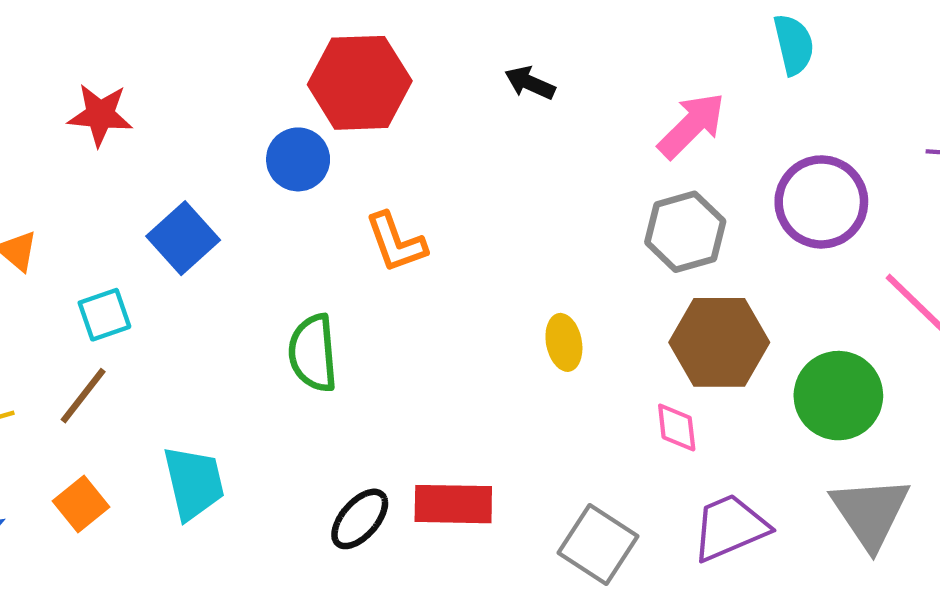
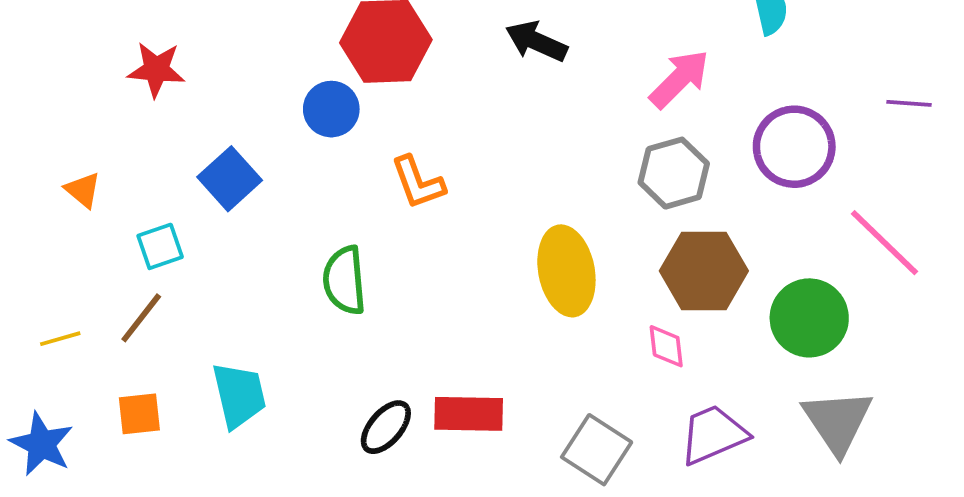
black arrow: (530, 83) -> (536, 41), size x1.4
yellow ellipse: (564, 342) -> (566, 271), size x1.8
orange square: (81, 504) -> (139, 414), turned 33

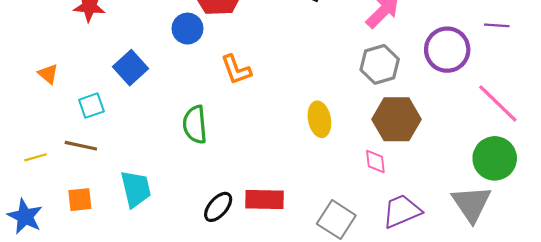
purple line: (909, 103) -> (497, 25), moved
yellow ellipse: (566, 271) -> (319, 119), size x0.7
brown line: (141, 318) -> (81, 146), turned 64
green circle: (809, 318) -> (495, 158), moved

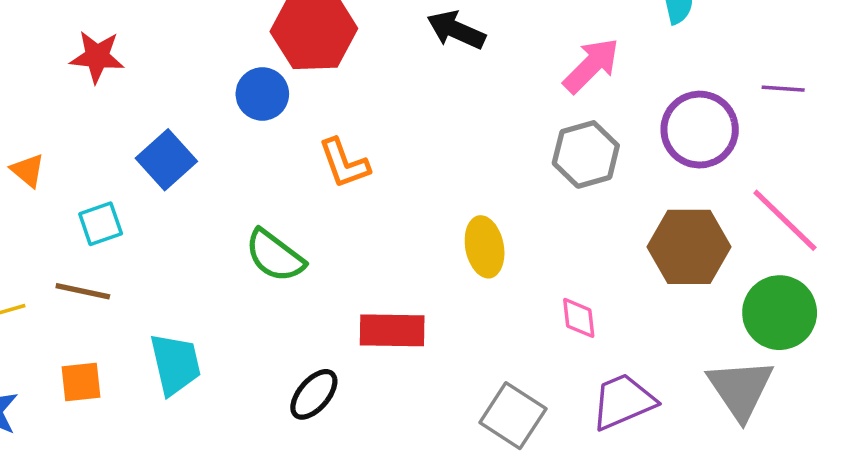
brown hexagon: (397, 119) -> (689, 247), moved
green semicircle: (195, 125) -> (275, 256), turned -48
red rectangle: (265, 200) -> (392, 330), moved

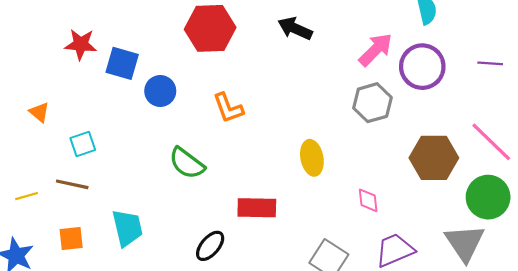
blue circle: (262, 94) -> (160, 91), moved
purple circle: (700, 130) -> (422, 67), moved
blue square: (166, 160) -> (122, 63), moved, turned -32

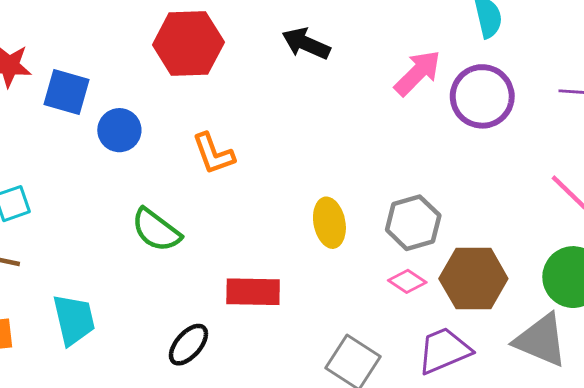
gray hexagon: (372, 103) -> (413, 223), moved
brown hexagon: (434, 158) -> (473, 279), moved
pink diamond: (368, 200) -> (407, 281), turned -50
gray triangle: (465, 243) -> (541, 340), turned -33

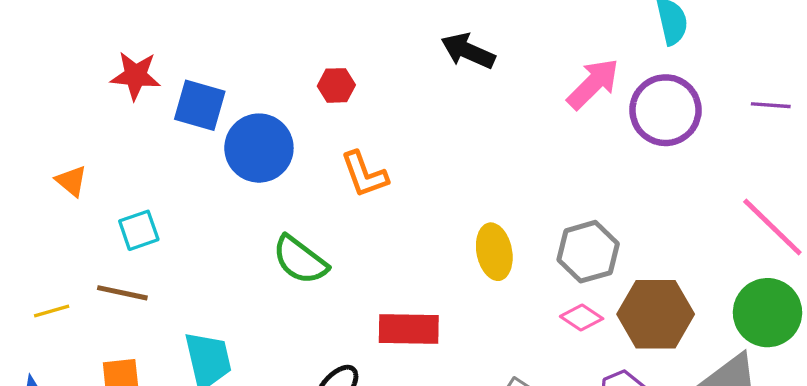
red hexagon: (188, 44) -> (336, 85), moved, size x0.5
blue circle: (119, 130) -> (259, 148), size x1.4

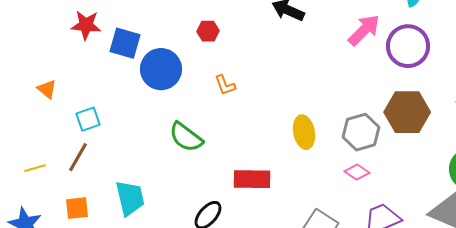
orange L-shape: (364, 174) -> (225, 85), size x0.7
brown line: (122, 293) -> (78, 157), turned -72
brown hexagon: (656, 314) -> (407, 112), moved

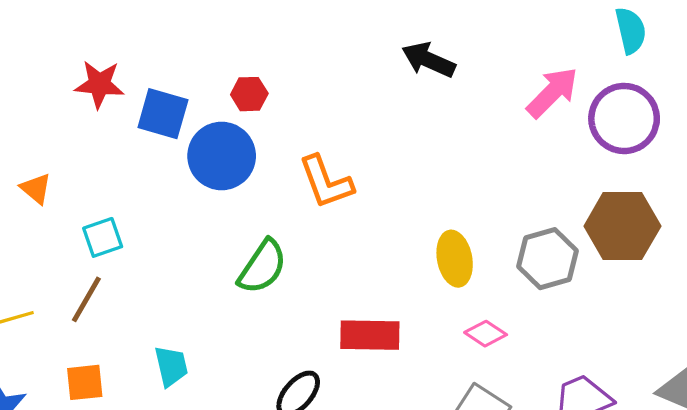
red hexagon: (208, 31) -> (249, 94), moved
orange L-shape: (225, 85) -> (326, 182), size x1.6
green semicircle: (186, 137) -> (262, 267), turned -93
pink diamond: (357, 172) -> (486, 334), moved
cyan trapezoid: (130, 198) -> (171, 366), size x0.7

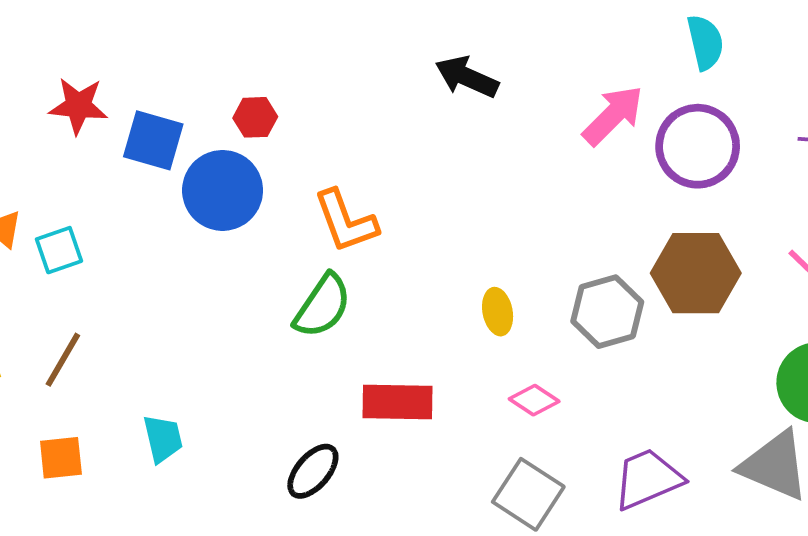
cyan square: (103, 237) -> (59, 250), moved
yellow ellipse: (455, 259) -> (498, 312), size x0.7
green semicircle: (262, 267) -> (323, 306), moved

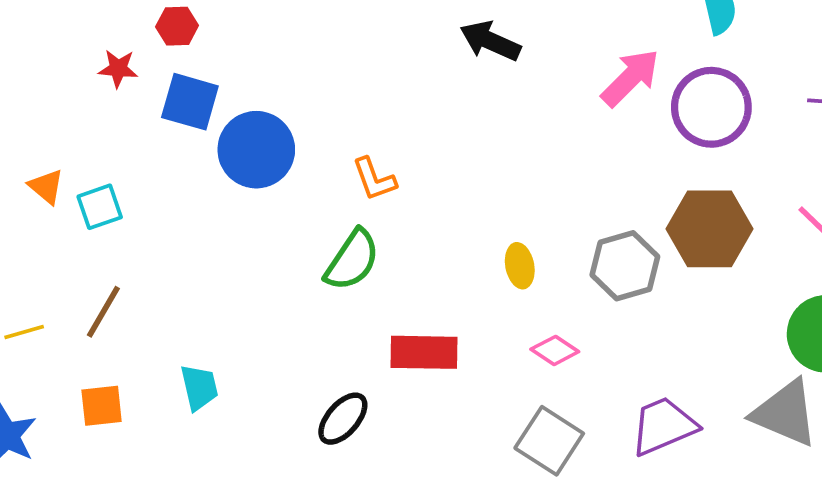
red star: (78, 106) -> (118, 69), size x0.7
red hexagon: (255, 117) -> (177, 26), moved
orange L-shape: (346, 221) -> (374, 179), size x0.7

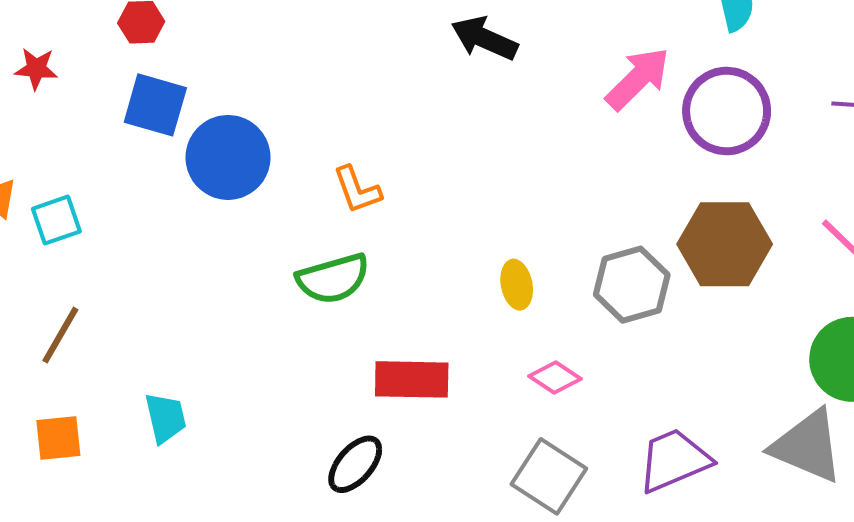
red star: (118, 69) -> (36, 69), moved
green semicircle: (352, 260) -> (333, 279), turned 40
black ellipse: (343, 419) -> (355, 464), moved

